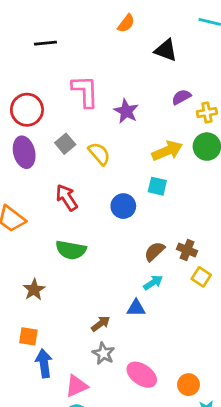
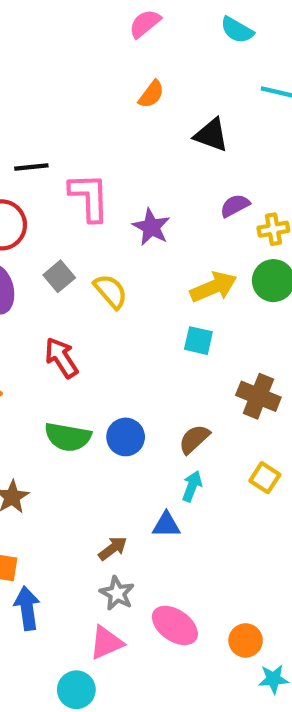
black line: (45, 43) -> (31, 167), moved
blue circle: (123, 206) -> (126, 437), moved
brown cross: (187, 250) -> (258, 396), moved, size x1.4
cyan arrow: (153, 283) -> (192, 486), turned -36
pink triangle: (77, 386) -> (106, 643), moved

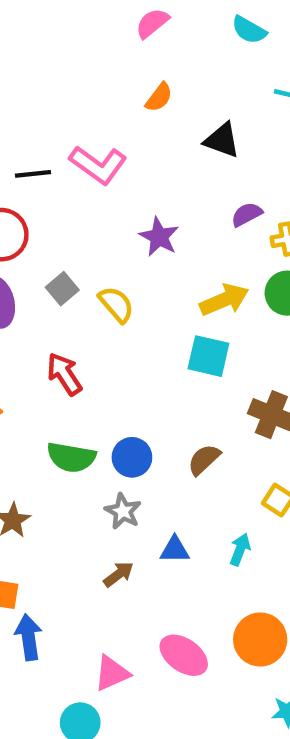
pink L-shape: (89, 197) -> (98, 165), moved, turned 128
cyan square: (198, 341) -> (208, 356), size x1.4
cyan arrow: (192, 486) -> (240, 550), moved
gray star: (117, 593) -> (123, 511), moved
orange circle: (246, 640) -> (260, 639), moved, size x1.5

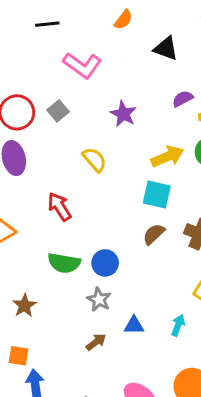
black line: (33, 174) -> (47, 24), moved
gray square: (62, 289) -> (58, 111), moved
brown semicircle: (204, 460) -> (154, 234), moved

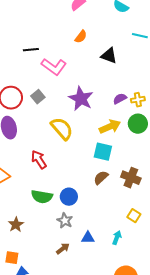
black line: (47, 24) -> (31, 50), moved
purple semicircle: (183, 99) -> (120, 99), moved
purple star: (123, 114) -> (81, 99), size x1.4
yellow semicircle: (94, 160) -> (62, 129), size x1.4

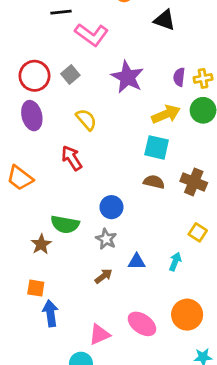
purple semicircle: (120, 99) -> (179, 77), turned -56
yellow semicircle: (62, 129) -> (86, 120), moved, size x0.7
brown semicircle: (101, 178) -> (154, 182), turned 56
green semicircle: (42, 197) -> (65, 224), moved

